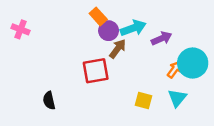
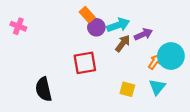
brown arrow: (118, 49) -> (123, 43), moved
black semicircle: (49, 101) -> (44, 89), size x1.5

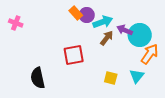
purple circle: (96, 27) -> (87, 15), moved
purple arrow: (143, 34) -> (125, 30), turned -133
cyan circle: (171, 56) -> (140, 35), moved
orange arrow: (155, 62) -> (150, 54), moved, size x1.5

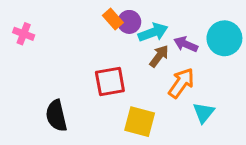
cyan circle: (140, 35) -> (224, 38), moved
orange arrow: (150, 54) -> (181, 83), moved
yellow square: (111, 78) -> (140, 122), moved, size x1.5

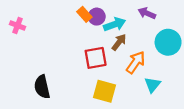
cyan circle: (224, 38) -> (168, 42), moved
purple arrow: (186, 44) -> (147, 13), moved
red square: (110, 81) -> (96, 58), moved

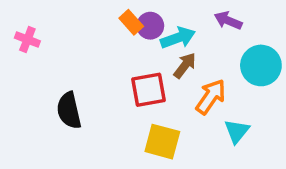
black semicircle: (42, 87) -> (69, 110), moved

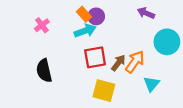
cyan arrow: (178, 38) -> (85, 31), moved
pink cross: (27, 40) -> (42, 25), moved, turned 32
brown arrow: (185, 65) -> (118, 63), moved

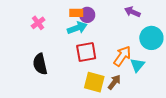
orange rectangle: (84, 14) -> (76, 13), turned -48
brown arrow: (118, 63) -> (114, 82), moved
cyan triangle: (151, 84) -> (137, 65), moved

